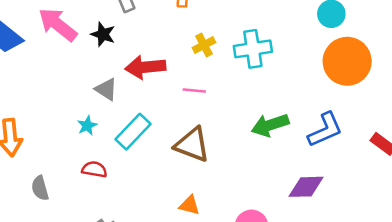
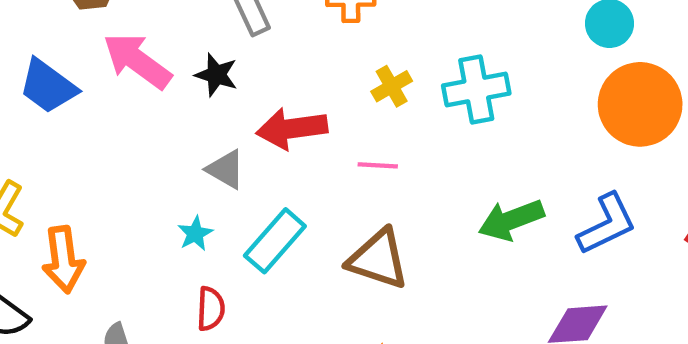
red semicircle: (94, 169) -> (211, 309), turned 85

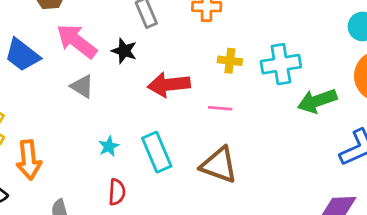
yellow cross: (392, 86) -> (230, 61), turned 35
gray triangle: (226, 169) -> (82, 86), moved
green arrow: (511, 220) -> (317, 101), moved
cyan rectangle: (275, 241) -> (157, 152), turned -66

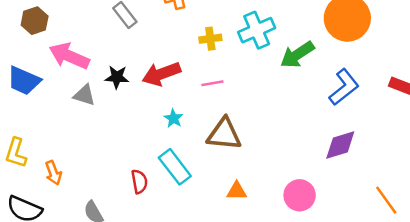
black star: (124, 51) -> (117, 77), moved
cyan star: (109, 146) -> (173, 118), moved
cyan rectangle: (157, 152) -> (175, 167), moved
orange arrow: (29, 160) -> (53, 173), size x0.7

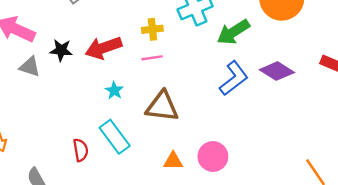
yellow cross: (210, 39) -> (152, 29), moved
blue L-shape: (344, 87) -> (234, 78), moved
purple diamond: (340, 145) -> (277, 71), moved, turned 48
pink circle: (300, 195) -> (213, 157), moved

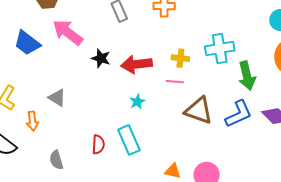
green arrow: (233, 32) -> (247, 76), turned -84
gray triangle: (30, 67) -> (57, 98), moved
brown triangle: (162, 106) -> (199, 111), moved

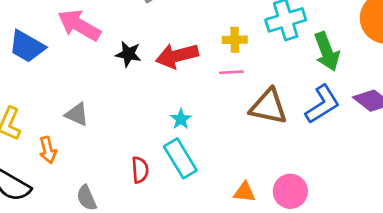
cyan star: (137, 102) -> (181, 119), moved

